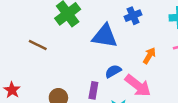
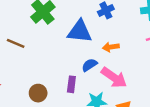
orange arrow: (149, 56) -> (111, 47), moved, turned -126

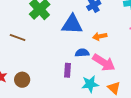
blue semicircle: (89, 65) -> (82, 53), turned 32
brown circle: (38, 93) -> (22, 80), moved

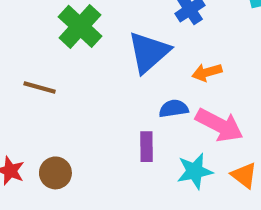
blue triangle: (72, 24) -> (149, 52), turned -40

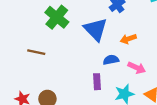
blue triangle: (149, 52) -> (96, 29), turned -30
pink arrow: (219, 125) -> (137, 68), size x0.7

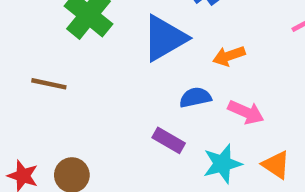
blue triangle: (96, 29) -> (165, 38), turned 45
purple rectangle: (97, 82) -> (169, 140), turned -56

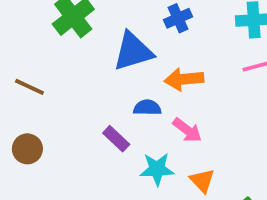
orange arrow: (229, 56) -> (184, 79), size x1.4
brown line: (49, 84) -> (29, 87), moved

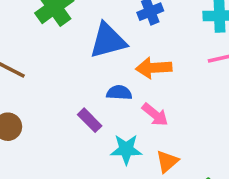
orange triangle: (202, 181) -> (167, 161), turned 30

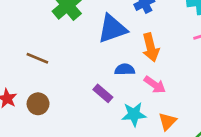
orange arrow: (154, 68) -> (151, 47), turned -96

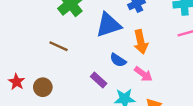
brown line: (37, 58) -> (58, 46), moved
blue semicircle: (125, 70) -> (118, 60), turned -147

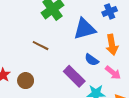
purple rectangle: (99, 80) -> (74, 76), size x1.5

